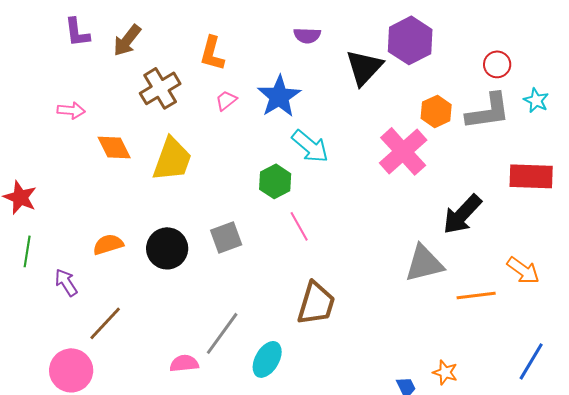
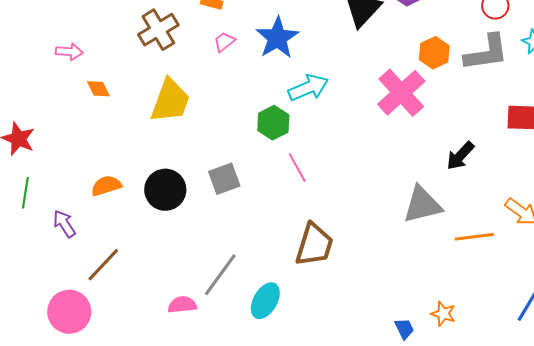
cyan arrow: (310, 146) -> (308, 88), turned -63
orange diamond: (114, 147) -> (98, 89), moved, size x0.7
black arrow: (462, 214) -> (460, 156), size x0.7

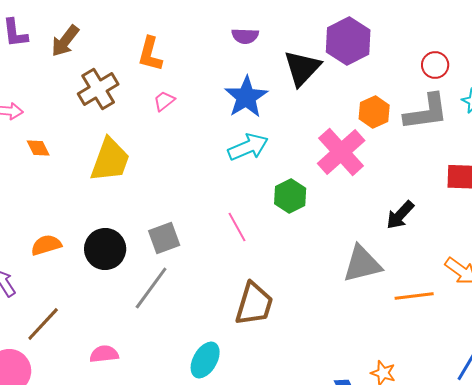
blue star: (277, 38) -> (246, 97), moved
green hexagon: (273, 123) -> (290, 196), moved
gray line: (220, 275) -> (151, 288), moved
pink semicircle: (182, 305) -> (104, 354), moved

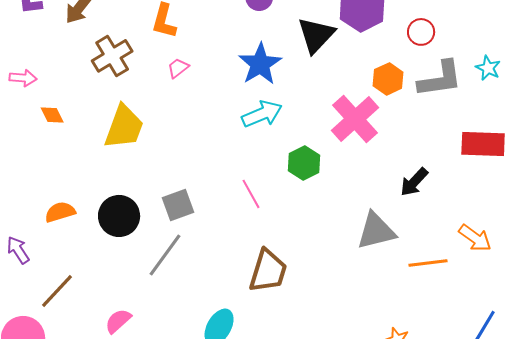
red circle: (435, 65) -> (421, 32), moved
pink semicircle: (104, 354) -> (118, 321), turned -36

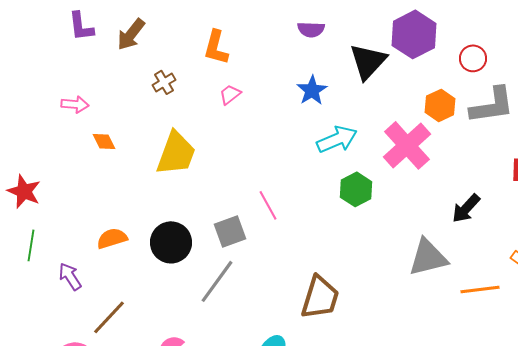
brown cross: (112, 56) -> (164, 82), size x0.6
blue star: (260, 64) -> (312, 90), size x0.7
cyan arrow: (262, 114) -> (337, 139), moved
pink line: (251, 194) -> (268, 205), moved

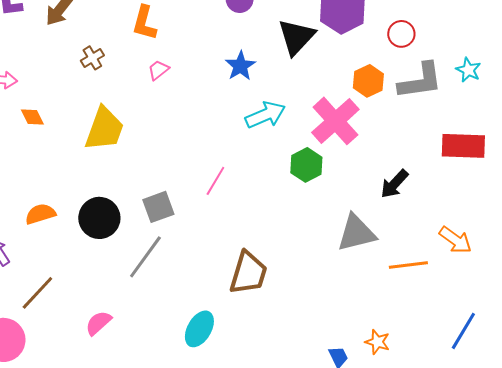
green hexagon: (356, 189) -> (306, 165), moved
pink line: (268, 205) -> (215, 181), moved, turned 60

